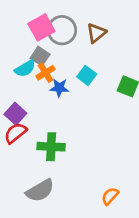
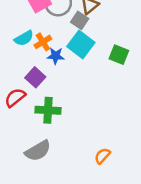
gray square: (40, 56) -> (80, 20), moved
cyan square: (87, 75) -> (81, 44), size x1.5
purple square: (15, 114) -> (35, 77), moved

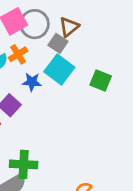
orange cross: (43, 42) -> (18, 54), moved
green cross: (48, 110) -> (24, 164), moved

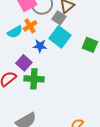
green cross: (24, 164) -> (34, 79), moved

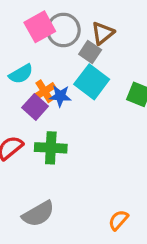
orange cross: (30, 26) -> (45, 91), moved
purple square: (24, 63) -> (35, 107), moved

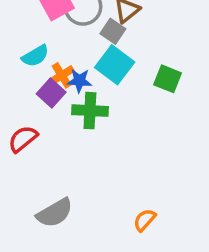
green cross: (51, 148) -> (90, 111), moved

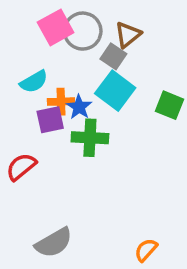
orange cross: (62, 75) -> (61, 102), turned 30
blue star: (79, 81) -> (79, 107), turned 30
purple square: (51, 93) -> (50, 120), turned 36

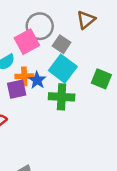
pink square: (56, 27) -> (27, 42), moved
brown triangle: (128, 35) -> (86, 20), moved
green cross: (90, 138) -> (62, 97), moved

